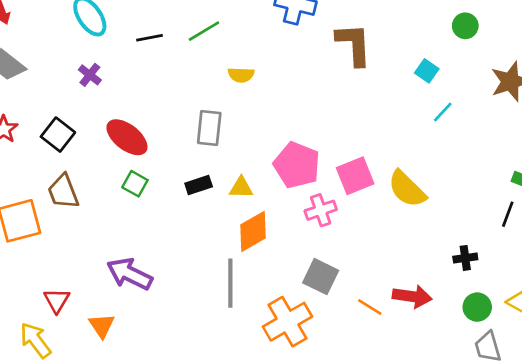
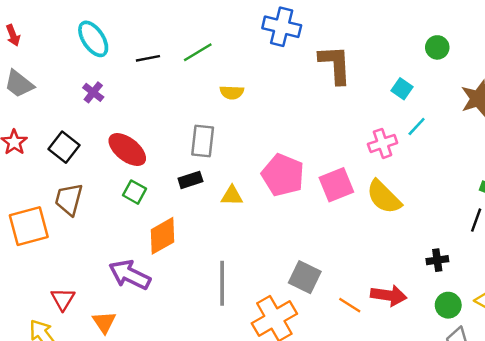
black rectangle: (199, 185) -> (190, 180), moved
brown trapezoid: (63, 192) -> (69, 199), turned 36
pink cross: (321, 210) -> (383, 143), moved
orange diamond: (253, 231) -> (163, 236), moved

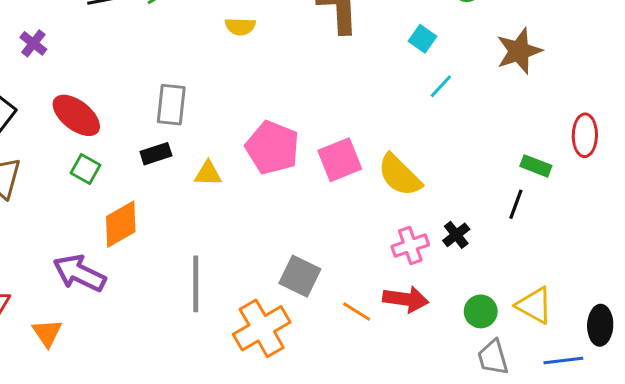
yellow semicircle: (232, 92) -> (240, 27), moved
pink cross: (383, 143) -> (410, 246), moved
black cross: (437, 260) -> (456, 235), moved, turned -30

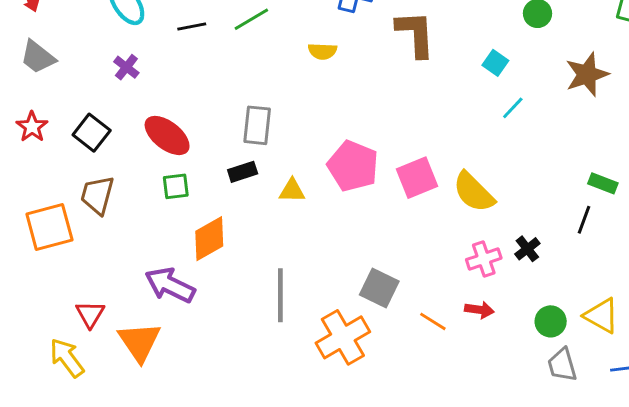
green square: (85, 169) -> (176, 186), turned -36
red arrow: (406, 299) -> (479, 310), size x0.7
orange triangle: (47, 333) -> (139, 342), size x1.5

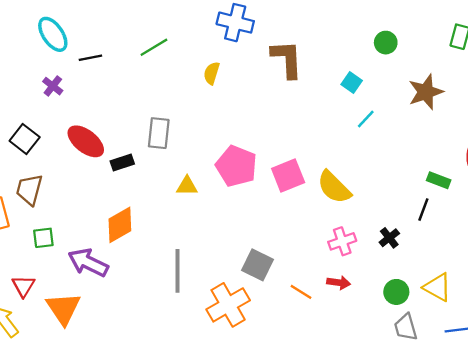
black line: (192, 27) -> (90, 58), moved
yellow semicircle: (323, 51) -> (212, 73), turned 105
black rectangle: (243, 172) -> (122, 163), moved
green square: (176, 186) -> (43, 238), moved
black cross: (527, 249) -> (389, 238), moved

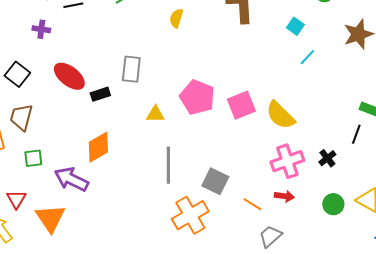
purple cross: (53, 86) -> (41, 29), turned -30
pink cross: (342, 241) -> (287, 161), size x1.4
gray line: (178, 271) -> (168, 165), moved
gray trapezoid: (406, 327) -> (270, 236), moved, turned 65

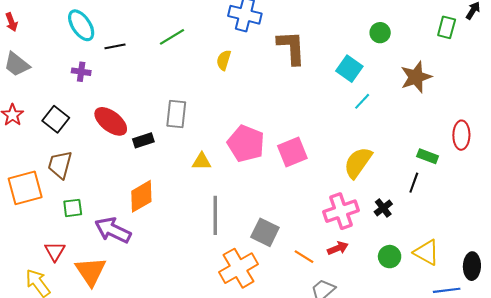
cyan square: (295, 26) -> (349, 69), size x1.4
yellow semicircle: (280, 115) -> (358, 163), moved, turned 80
red arrow: (284, 196) -> (338, 248), turned -30

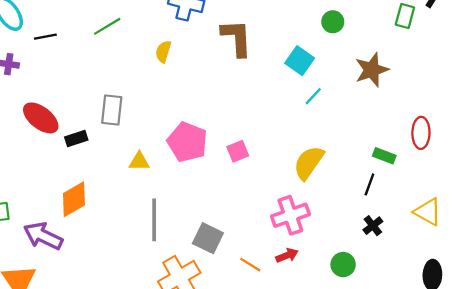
pink square: (292, 152) -> (238, 151), size x0.7
black cross: (383, 208) -> (373, 226), moved
yellow triangle: (427, 252) -> (428, 212), moved

